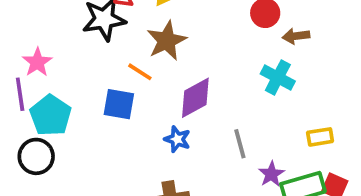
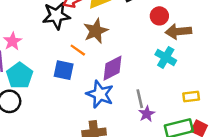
brown arrow: (296, 36) -> (178, 31), size x1.5
blue star: (177, 139) -> (100, 94), size x1.6
purple star: (271, 174) -> (147, 114), moved

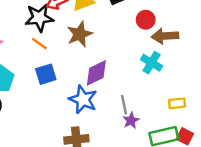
orange line: (78, 50) -> (39, 44), moved
blue square: (64, 70) -> (46, 74), turned -30

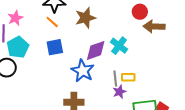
cyan cross: (152, 63) -> (119, 46), moved
yellow rectangle: (177, 103) -> (128, 77), moved

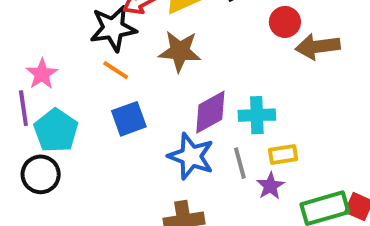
brown star: (85, 18) -> (180, 51), turned 30
cyan cross: (119, 46) -> (257, 115), moved, turned -30
gray line: (115, 78) -> (240, 163), moved

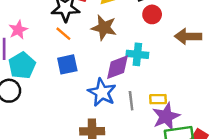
red circle: (285, 22) -> (152, 14), moved
cyan cross: (257, 115) -> (137, 54), moved
purple star: (270, 186) -> (166, 116), moved, size x1.6

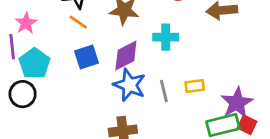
purple diamond: (117, 67) -> (126, 56), moved
purple star: (166, 116) -> (237, 103), moved

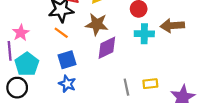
cyan cross: (166, 37) -> (144, 34), moved
purple diamond: (126, 56) -> (107, 48), moved
blue star: (130, 85) -> (67, 84), moved, size x0.7

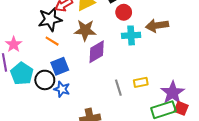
black circle: (17, 88) -> (45, 80), moved

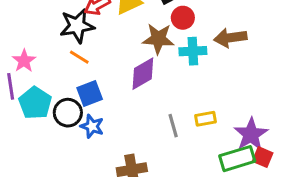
brown star: (85, 30) -> (158, 39), moved

